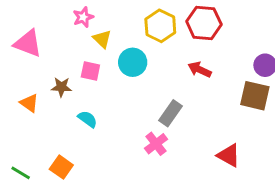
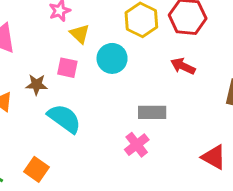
gray rectangle: (170, 113) -> (152, 112), turned 55
cyan semicircle: (88, 119) -> (64, 119), size x1.6

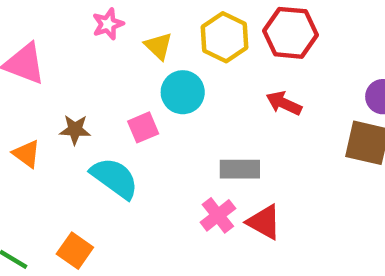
yellow triangle: (80, 34) -> (159, 46), moved
pink square: (67, 68) -> (143, 127), moved, turned -35
red triangle: (214, 157) -> (264, 222), moved

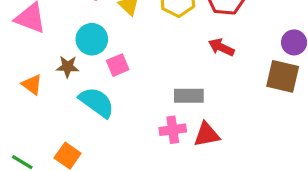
cyan circle: (183, 92) -> (92, 39), moved
pink cross: (218, 215) -> (173, 130), turned 30
red triangle: (264, 222) -> (207, 135), turned -40

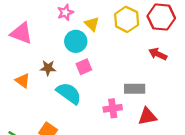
cyan circle: (92, 39) -> (76, 41), moved
pink cross: (173, 130) -> (113, 108), moved

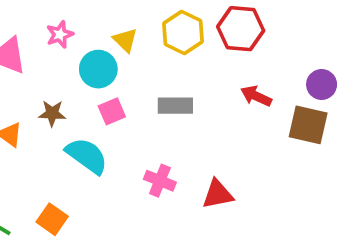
pink star: (65, 12) -> (60, 34), moved
red arrow: (158, 54) -> (256, 96), moved
gray rectangle: (135, 89) -> (175, 106), moved
pink cross: (113, 108) -> (160, 181), turned 30

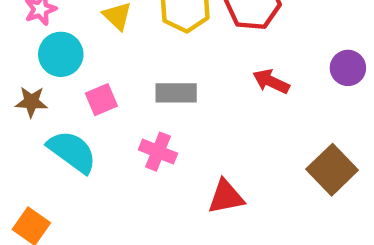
cyan circle: (98, 69) -> (61, 54), moved
brown square: (308, 125) -> (332, 170), moved, turned 33
pink cross: (160, 181) -> (158, 152), moved

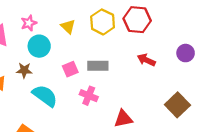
pink square: (101, 100) -> (70, 69), moved

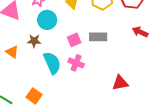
cyan semicircle: (45, 96) -> (52, 63), turned 30
pink cross: (89, 96) -> (76, 63), moved

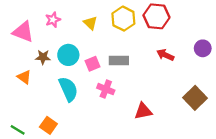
cyan circle: (47, 20) -> (68, 55), moved
brown star: (34, 41) -> (43, 57), moved
pink cross: (76, 63) -> (106, 89), moved

